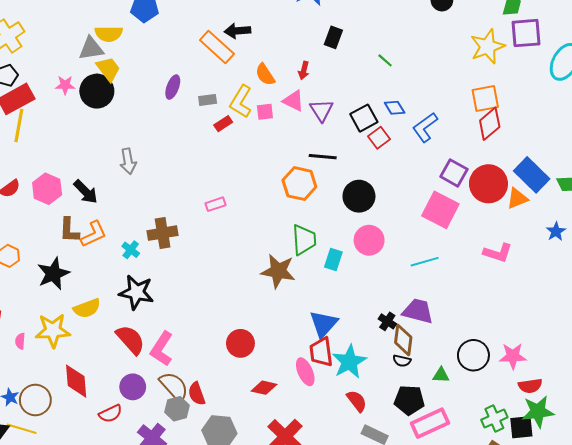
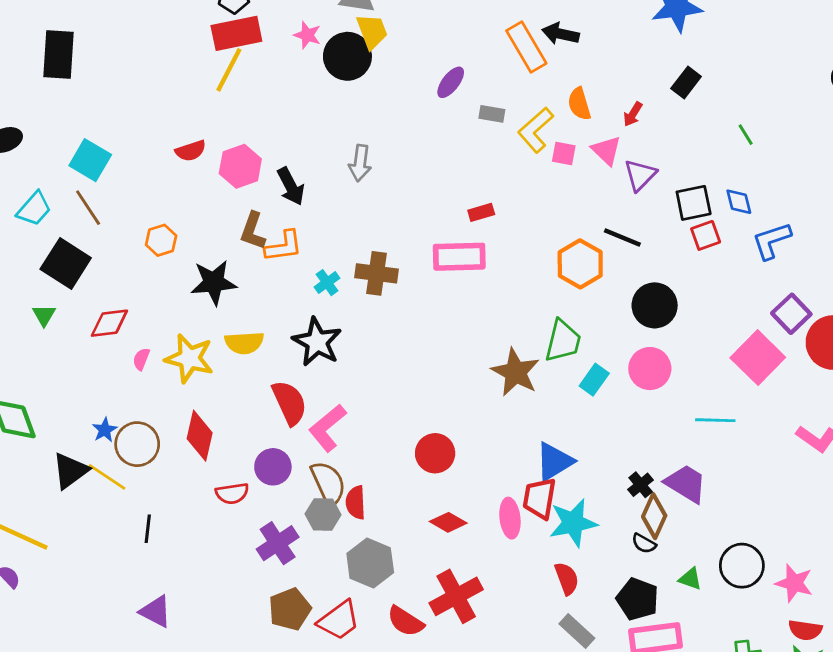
red rectangle: (223, 124) -> (481, 212), moved
pink rectangle: (215, 204) -> (459, 257), size x1.8

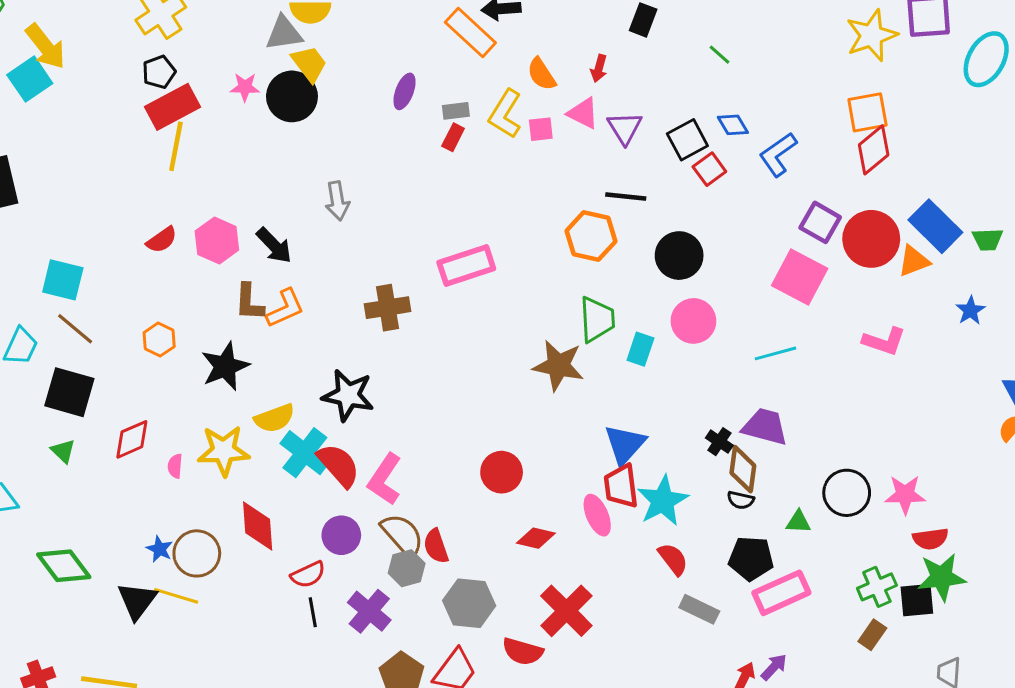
red rectangle: (481, 212) -> (453, 137), moved, turned -30
cyan cross: (327, 283) -> (305, 453), moved, size x1.8
black line: (148, 529) -> (313, 612), moved

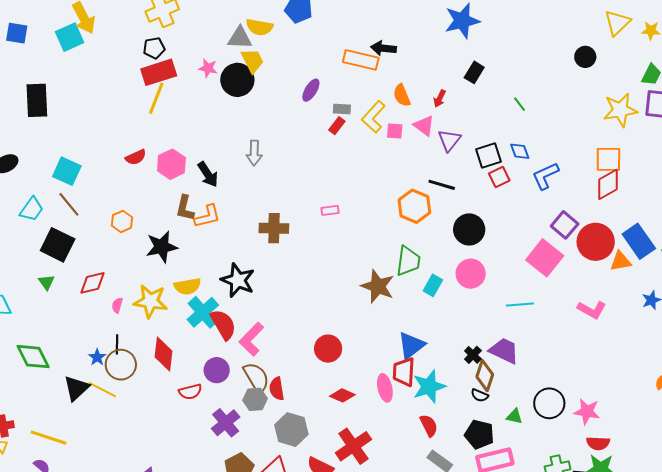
orange rectangle: (470, 33) -> (361, 60), turned -40
pink rectangle: (466, 266) -> (330, 210), size x0.5
black line: (313, 612) -> (117, 344), moved

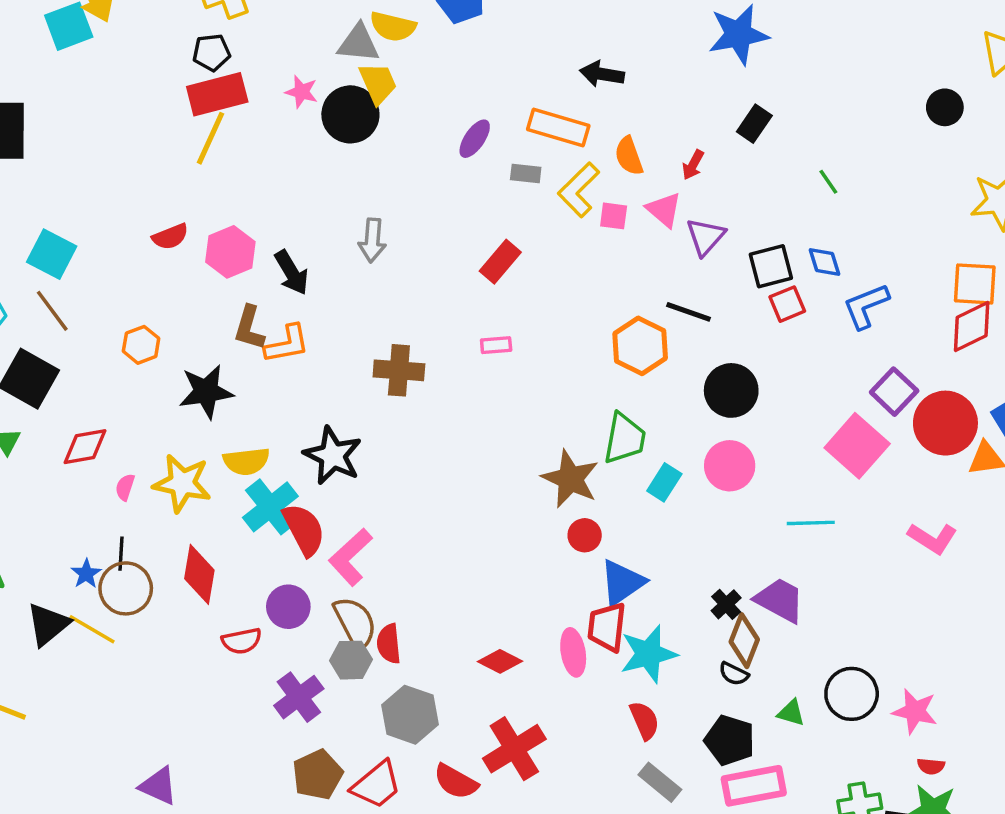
orange rectangle: (361, 60) -> (558, 127), moved
red rectangle: (337, 126) -> (500, 262), moved, size x1.4
red circle: (328, 349) -> (585, 535), moved, size x0.7
red semicircle: (598, 443) -> (931, 766), size x0.7

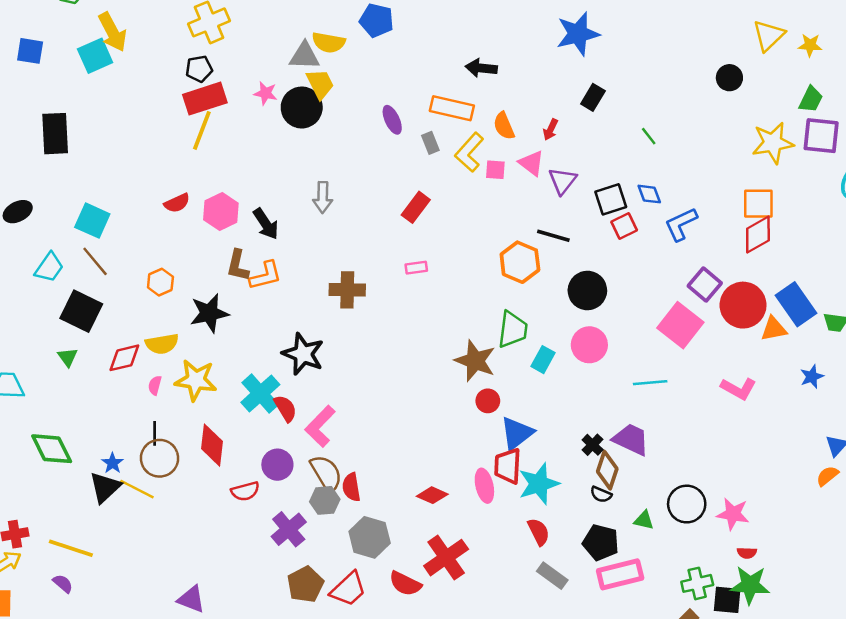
purple ellipse: (475, 139) -> (392, 120), turned -56
gray rectangle: (526, 174) -> (430, 143), turned 65
yellow semicircle: (246, 461) -> (162, 344), moved
red semicircle: (304, 530) -> (285, 408), size x0.7
blue star: (86, 574) -> (112, 463), moved

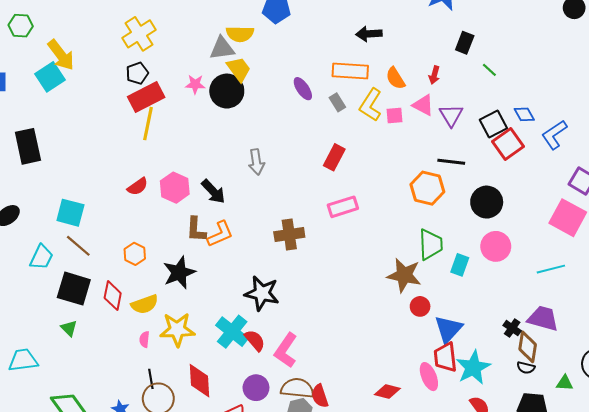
green line: (649, 136) -> (489, 70), moved
red square: (624, 226) -> (508, 144), size x1.4
pink rectangle: (416, 268) -> (343, 207), size x1.6
red diamond: (124, 358) -> (113, 296), moved, turned -56
brown semicircle: (326, 473) -> (297, 388), turned -44

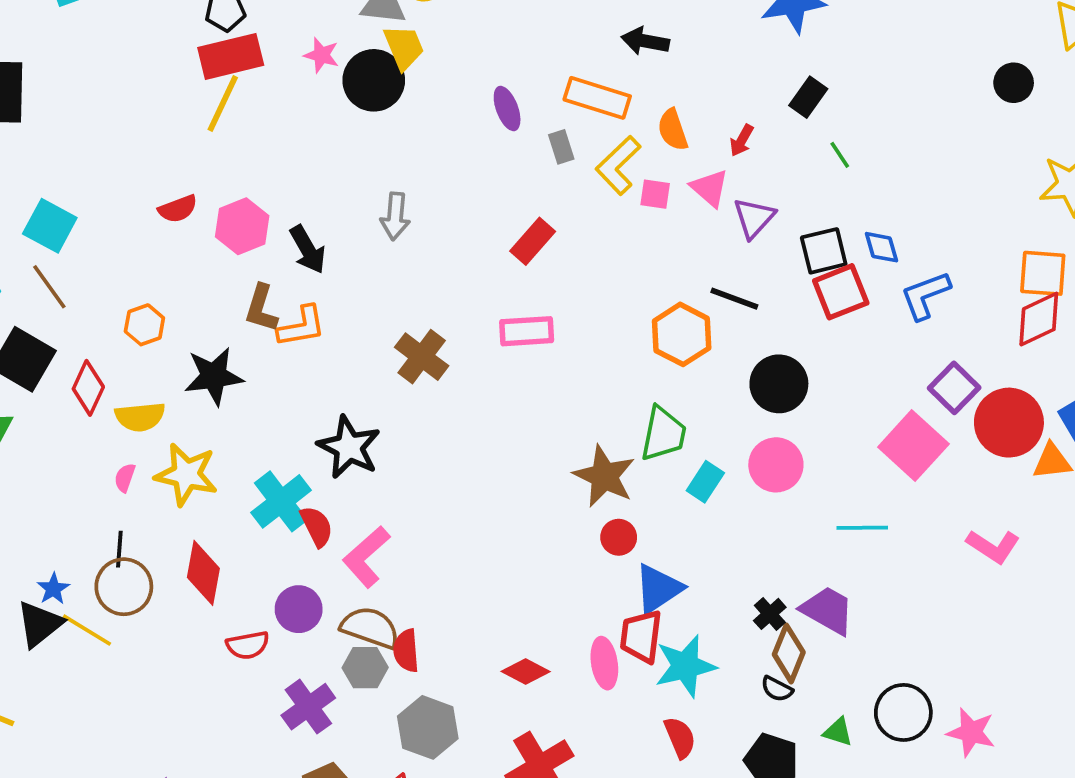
brown cross: (289, 235) -> (422, 357), turned 32

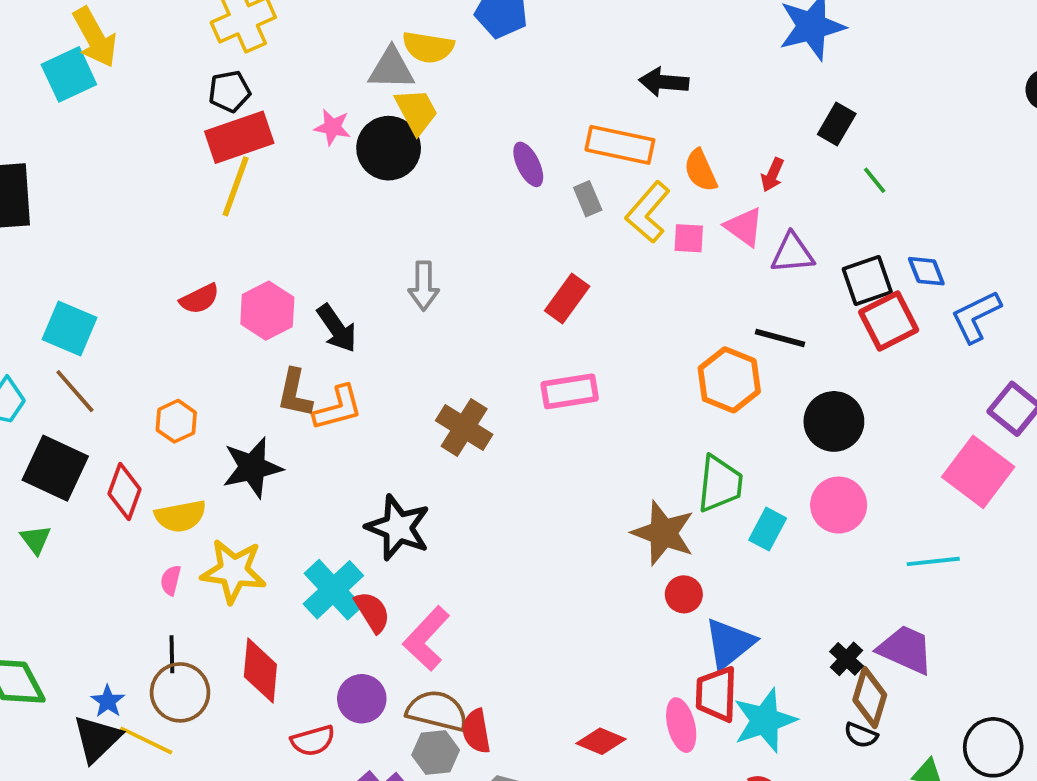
purple triangle: (754, 218) -> (792, 253), turned 48

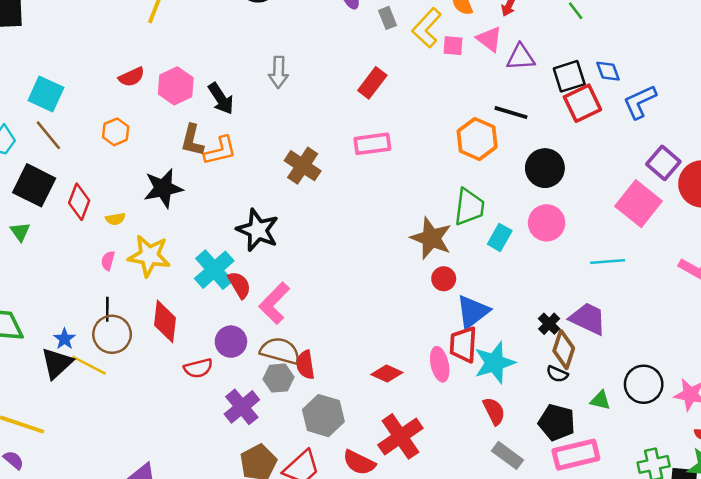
orange hexagon: (176, 421) -> (116, 132), moved
yellow semicircle: (181, 516) -> (115, 219), size x0.6

